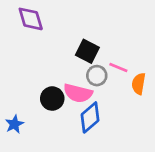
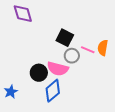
orange semicircle: (139, 84) -> (103, 48), moved
blue diamond: (90, 117) -> (53, 91), moved

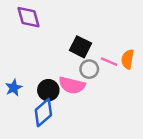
blue diamond: (53, 91) -> (43, 112), moved
blue star: (11, 92) -> (14, 88), moved

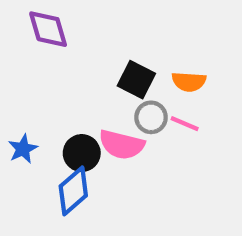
orange semicircle: (128, 59) -> (189, 82), moved, turned -96
pink line: (109, 62) -> (185, 124), moved

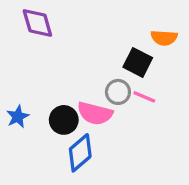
black square: (136, 80) -> (138, 62), moved
orange semicircle: (189, 82) -> (164, 38), moved
blue diamond: (73, 191) -> (80, 153), moved

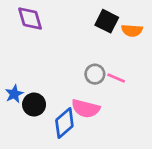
black square: (138, 62) -> (107, 21), moved
pink semicircle: (95, 113) -> (86, 108), moved
black circle: (64, 120) -> (34, 105), moved

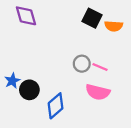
pink semicircle: (86, 108) -> (98, 92), moved

